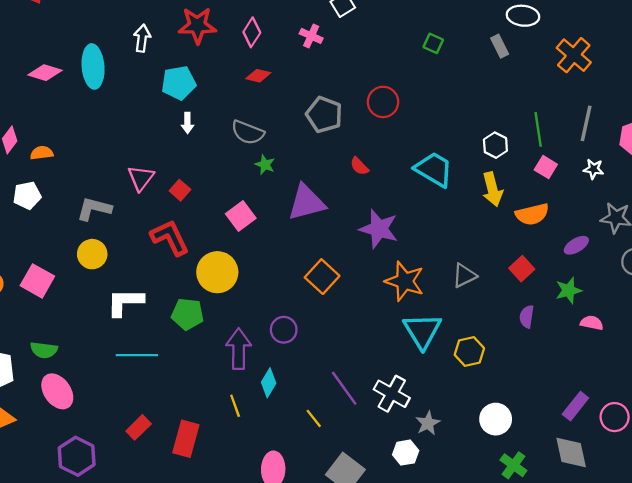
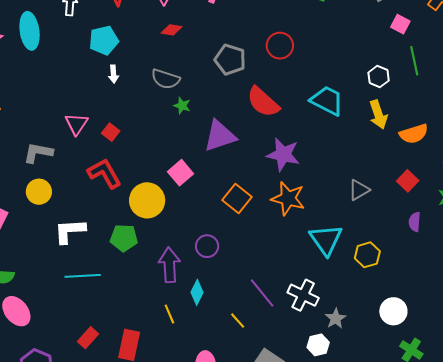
red semicircle: (359, 166) -> (263, 102), size x2.0
pink square: (546, 167) -> (400, 24), moved
pink square: (241, 216) -> (181, 173), moved
orange star: (405, 281) -> (288, 198), moved

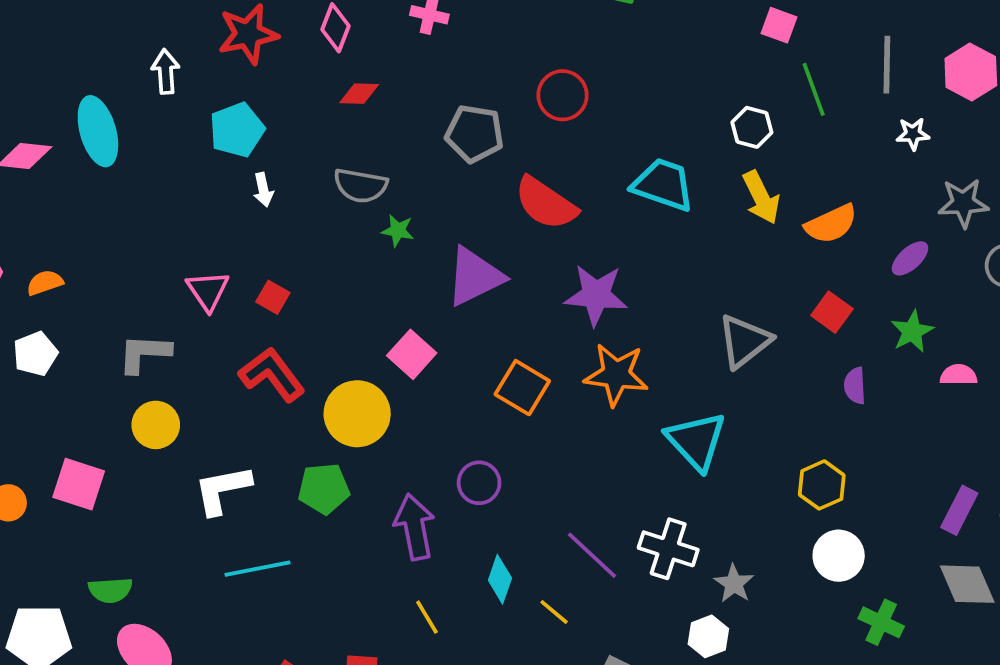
gray triangle: (359, 190) -> (744, 341), size x1.4
yellow hexagon: (367, 255) -> (822, 485), moved
cyan diamond: (197, 292) -> (500, 579), moved

